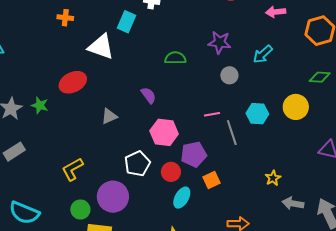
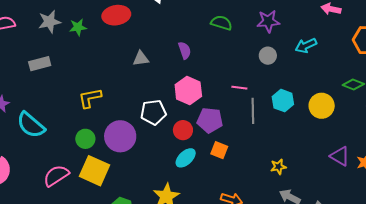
purple star: (220, 42) -> (268, 21), turned -30
green star: (40, 105) -> (78, 27), turned 30
orange square: (212, 180) -> (219, 150), turned 30

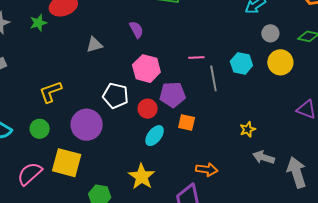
green star: (78, 27) -> (38, 23), moved
gray circle: (268, 56) -> (270, 33), moved
white pentagon: (153, 112) -> (115, 96), turned 30
green circle: (85, 139) -> (40, 129), moved

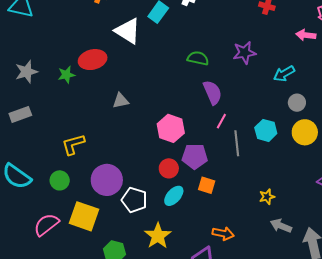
purple semicircle: (136, 30) -> (212, 92), moved, size x1.4
pink line: (196, 57) -> (221, 121), turned -63
white pentagon: (115, 96) -> (134, 200), moved

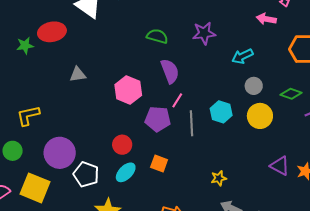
pink hexagon: (171, 128) -> (128, 90), moved
purple pentagon: (195, 156) -> (158, 119), moved

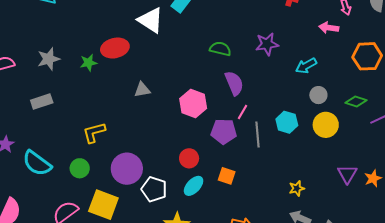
purple triangle: (280, 166) -> (347, 174), turned 35
yellow star: (219, 178) -> (297, 188), moved

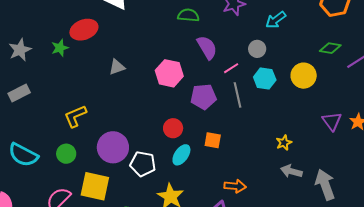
gray circle: (318, 95) -> (257, 49), moved
pink line: (243, 112) -> (231, 68), moved, turned 35

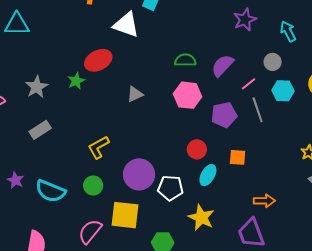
green semicircle: (188, 15) -> (185, 60), moved
cyan arrow: (276, 20) -> (288, 31), turned 105
purple semicircle: (207, 47) -> (223, 66), turned -100

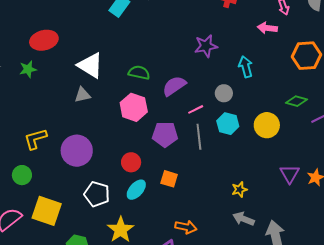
white triangle: (126, 25) -> (90, 65), moved
red ellipse: (98, 60) -> (44, 40), moved
purple circle: (139, 174) -> (77, 151), moved

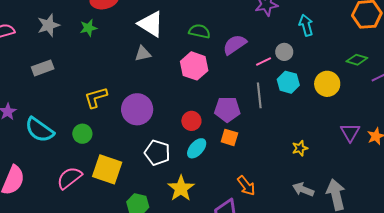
pink line: (196, 109) -> (264, 62), moved
purple pentagon: (165, 134) -> (227, 109), moved
gray arrow: (244, 219) -> (303, 189), moved
orange arrow: (186, 227) -> (246, 186), turned 40

